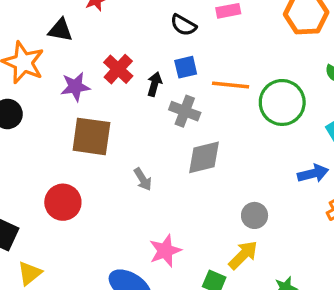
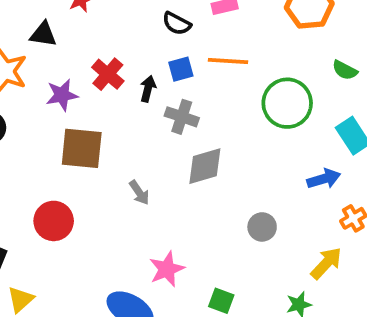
orange line: (231, 85) -> (228, 61), moved
yellow arrow: (243, 255) -> (326, 263), moved

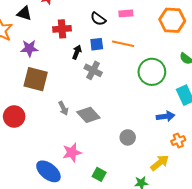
red cross: (108, 74) -> (62, 29), moved, turned 36
gray diamond: (205, 166) -> (88, 115), moved, turned 55

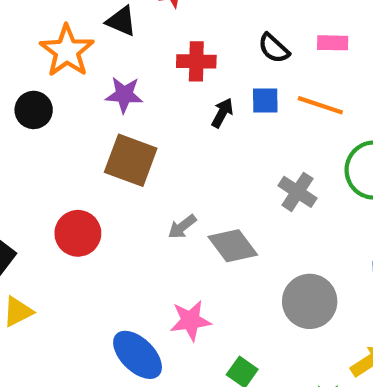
gray cross: (93, 70) -> (298, 192), moved
gray arrow: (63, 108) -> (182, 227), turned 72
gray circle: (128, 137) -> (310, 301), size x1.6

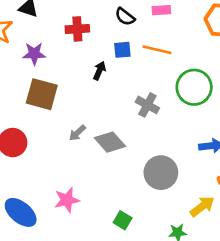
black arrow: (222, 113) -> (99, 71), moved
pink star: (190, 321) -> (67, 200), moved
blue ellipse: (138, 355) -> (21, 212), moved

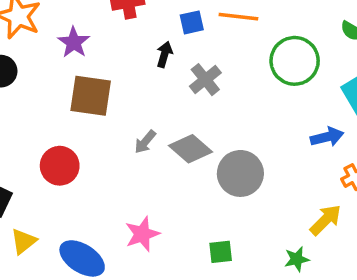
purple star: (34, 54) -> (74, 42), turned -30
gray cross: (147, 105) -> (205, 80), moved, turned 30
gray circle: (161, 173) -> (240, 173), moved
green square: (123, 220) -> (221, 252), turned -30

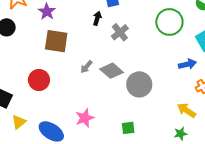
yellow arrow: (326, 220) -> (186, 110), turned -102
green star: (297, 259) -> (181, 134), moved

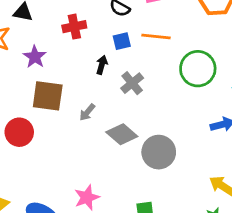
gray arrow: (86, 67) -> (87, 112), moved
red circle: (39, 80) -> (19, 132), moved

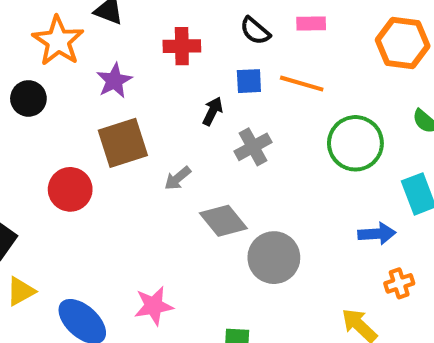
brown square: (48, 96) -> (123, 143), turned -36

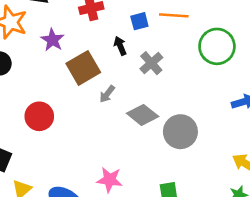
black arrow: (213, 111) -> (120, 46), turned -36
brown square: (123, 143) -> (83, 68), moved
pink star: (154, 306) -> (110, 180), turned 30

